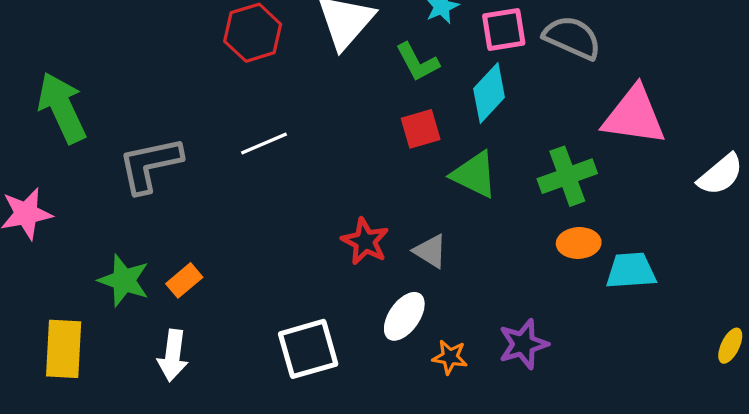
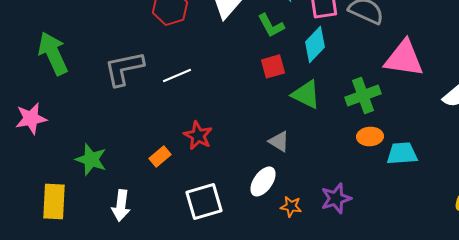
gray L-shape: (150, 165) -> (124, 68), moved
red star: (365, 241) -> (198, 135), moved
orange rectangle: (184, 280) -> (160, 156), moved

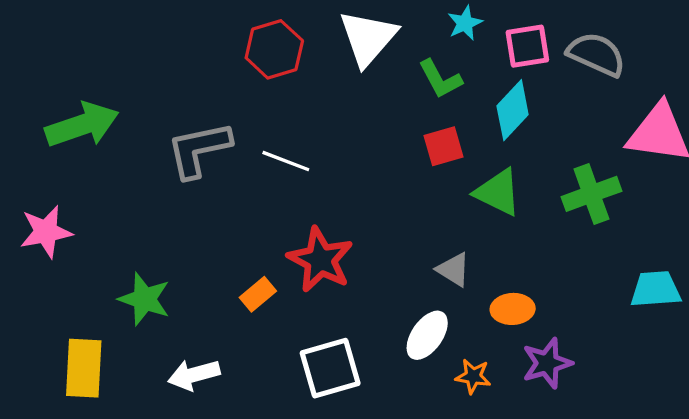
green arrow: (53, 53) -> (82, 125), turned 96
white line: (177, 75) -> (286, 161), turned 44
red star: (198, 135) -> (320, 260), size x1.4
orange ellipse: (370, 136) -> (513, 309), moved
white arrow: (121, 205) -> (194, 375), turned 68

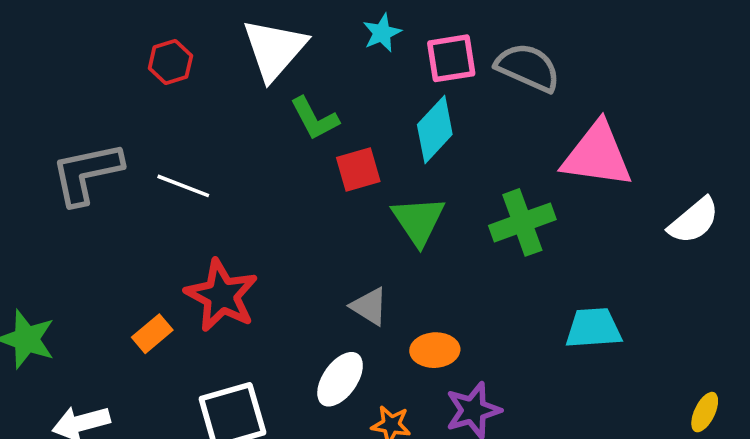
red hexagon: (274, 49) -> (170, 62), size x0.7
green L-shape: (440, 79) -> (314, 119), moved
green triangle: (498, 192) -> (418, 221), turned 30

